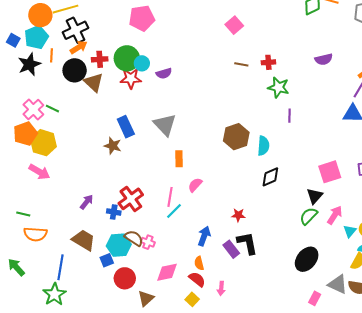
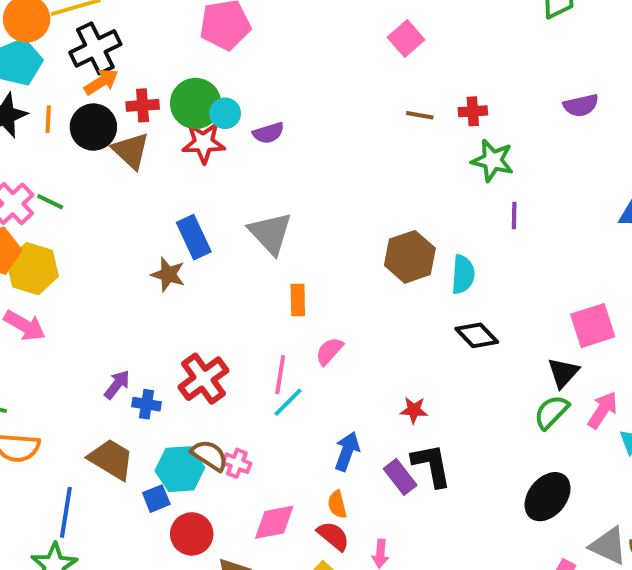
orange line: (51, 55) -> (48, 119), moved
black diamond: (270, 177) -> (477, 335), turned 70
blue cross: (114, 212) -> (146, 404), moved

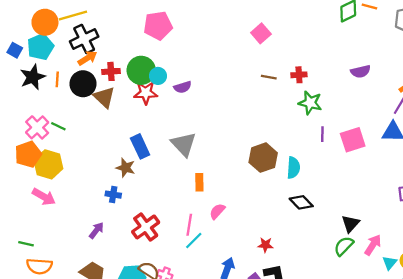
pink square: (593, 326) -> (353, 140), moved
blue cross: (146, 404) -> (113, 195), moved

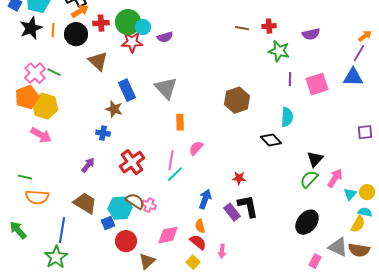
purple semicircle: (361, 71) -> (311, 34), moved
brown triangle: (104, 97) -> (98, 61), moved
cyan semicircle: (293, 168) -> (287, 117), moved

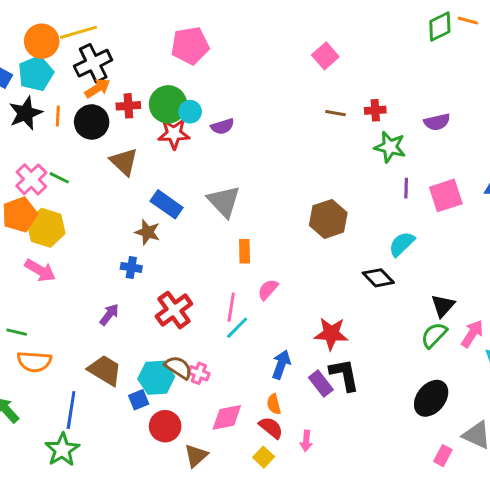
blue rectangle: (127, 90) -> (167, 204), turned -30
cyan semicircle: (287, 117) -> (402, 244), turned -138
red star: (239, 178) -> (331, 334), size x1.6

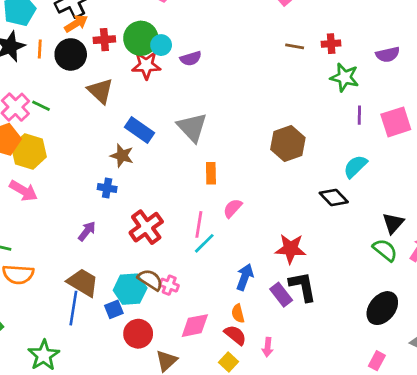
green semicircle: (434, 335) -> (385, 250), turned 85
blue line: (71, 410) -> (73, 308), moved
pink rectangle: (443, 456) -> (377, 361), moved

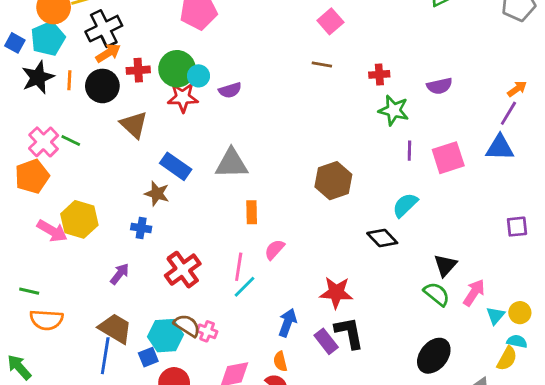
brown line: (295, 46) -> (322, 64), moved
gray triangle: (192, 127) -> (231, 163), turned -48
yellow hexagon: (29, 152) -> (79, 219), moved

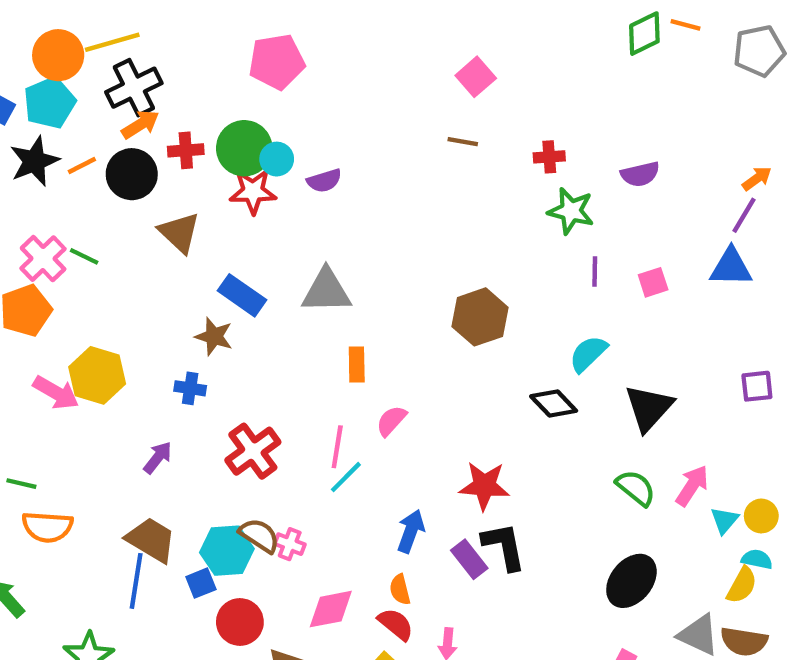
orange line: (69, 80) -> (82, 166), turned 60
pink square: (448, 158) -> (653, 282), size x0.6
black triangle: (445, 265) -> (649, 408), moved, size x1.4

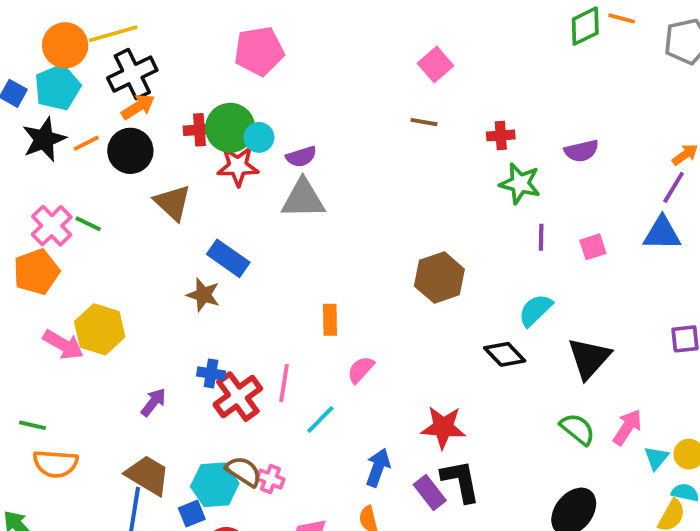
red cross: (186, 150) -> (199, 130), moved
gray triangle: (326, 291) -> (303, 199), moved
blue cross: (190, 388) -> (211, 373), moved
pink line: (337, 447) -> (284, 383), moved

